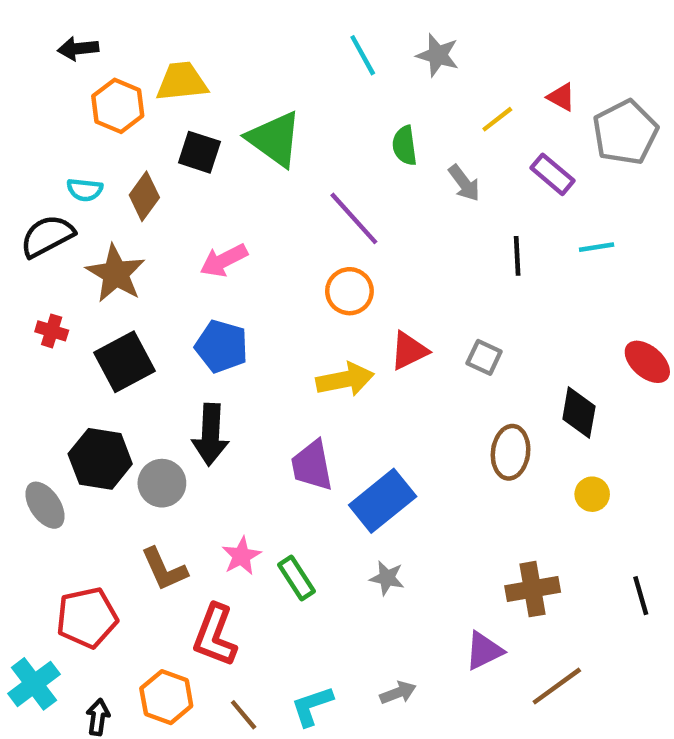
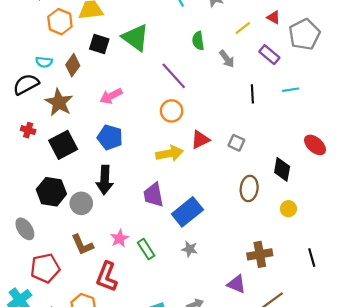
gray ellipse: (45, 505) -> (25, 229), moved
purple triangle: (484, 651) -> (236, 284), turned 48

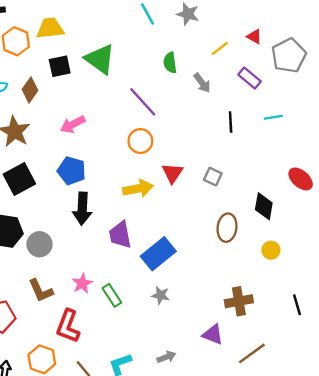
black square: (99, 44) -> (60, 66), turned -30
red triangle: (200, 140) -> (172, 173), turned -30
black arrow: (105, 180) -> (82, 209), moved

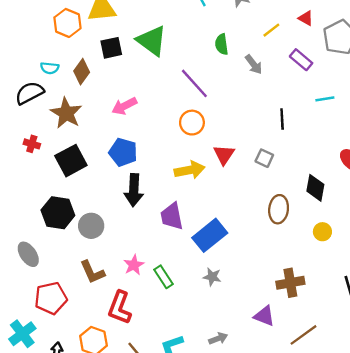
black line: (231, 122) -> (282, 119), moved

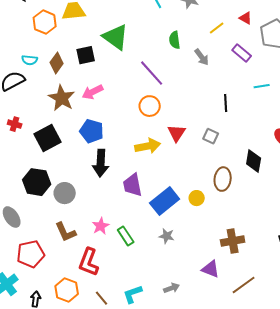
black square: (111, 48) -> (86, 55), moved
brown star: (66, 113) -> (62, 98), moved
yellow circle: (322, 232) -> (197, 198), moved

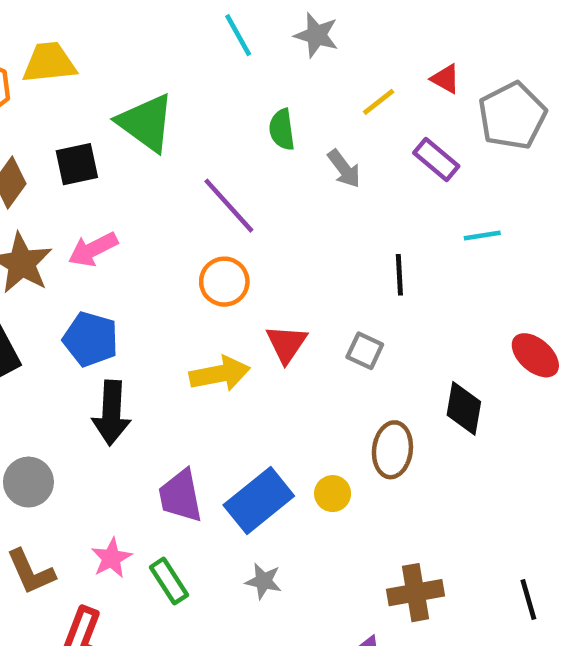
purple trapezoid: (133, 185) -> (181, 496), moved

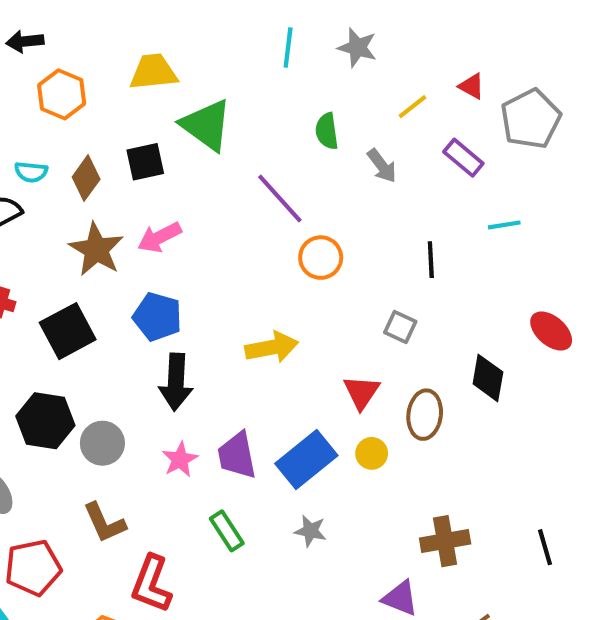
cyan line: (238, 35) -> (288, 48), turned 36
yellow trapezoid: (49, 63) -> (153, 72), moved
orange circle: (224, 282) -> (321, 258), moved
red triangle: (286, 344) -> (361, 392), moved
pink star: (111, 558) -> (180, 460), moved

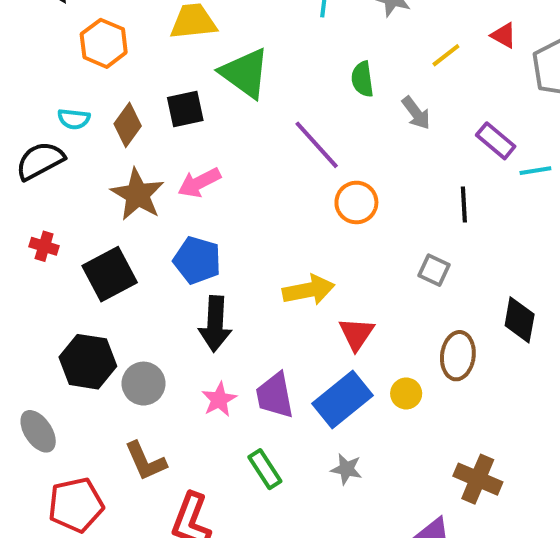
purple rectangle: (463, 158) -> (496, 141), moved
red triangle: (361, 392) -> (356, 334), moved
brown cross: (445, 541) -> (478, 479), turned 33

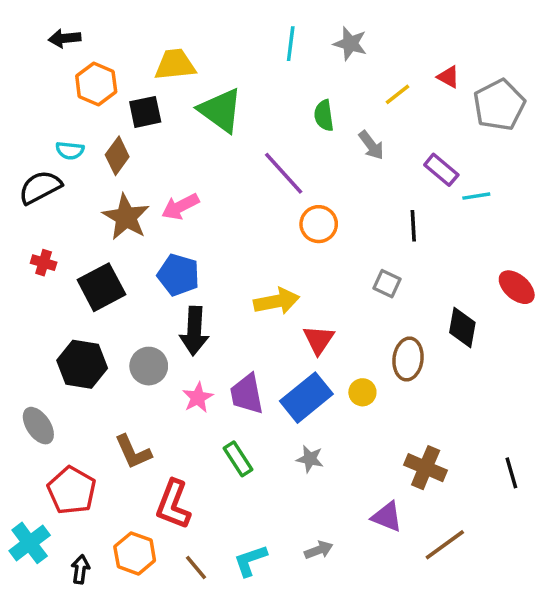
black square: (185, 109) -> (145, 112), moved
gray circle: (144, 384) -> (149, 366), moved
red pentagon: (76, 505) -> (72, 490), turned -30

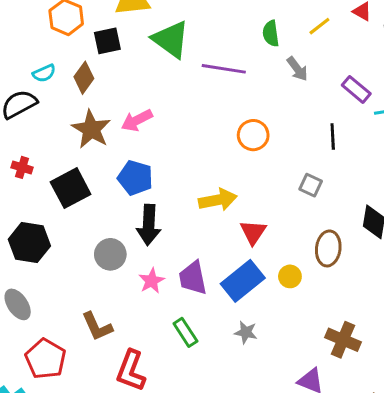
green semicircle: (324, 115) -> (271, 33), moved
cyan semicircle: (70, 151) -> (44, 73), turned -30
purple line: (284, 173) -> (224, 69), moved, turned -39
black hexagon: (82, 364) -> (29, 243), moved

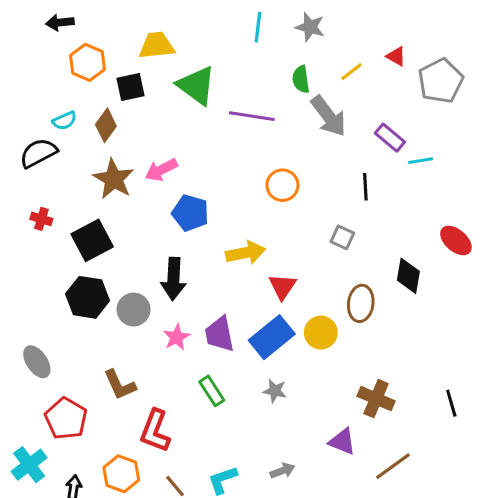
gray arrow: (297, 69) -> (329, 116), size x1.6
blue pentagon: (135, 178) -> (190, 213), moved
black hexagon: (29, 243) -> (87, 297), moved
yellow circle: (290, 276) -> (321, 333), size x1.4

